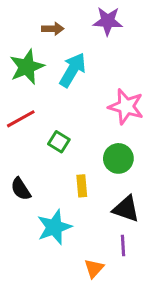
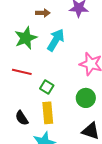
red line: (21, 119) -> (22, 72), turned 42
yellow rectangle: (82, 186) -> (48, 113), moved, size x1.5

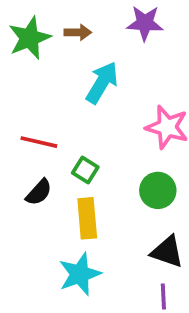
green star: (26, 38) -> (30, 38), moved
black semicircle: (22, 118) -> (39, 192), moved, turned -105

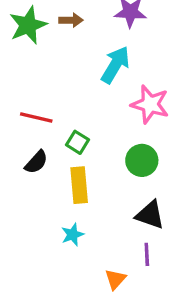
cyan arrow: (102, 83) -> (115, 65), moved
cyan star: (80, 274) -> (73, 235), size x0.6

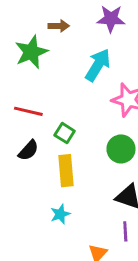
green star: (28, 25) -> (31, 52), moved

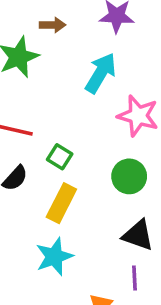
yellow rectangle: (66, 171) -> (61, 203), turned 32
cyan star: (60, 214) -> (54, 257), size x1.5

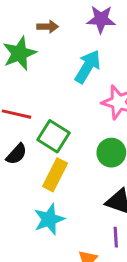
green square: (60, 157) -> (54, 136), size x1.5

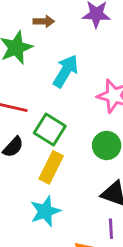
cyan arrow: (88, 67) -> (66, 71), moved

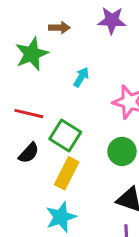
cyan arrow: (66, 71) -> (81, 77), size x0.6

